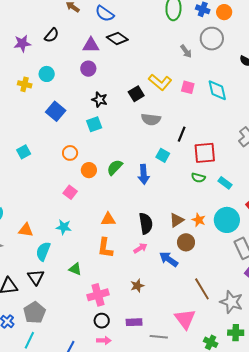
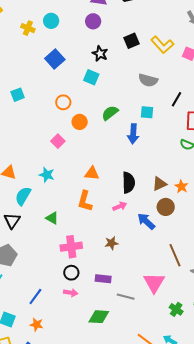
black square: (136, 94) -> (131, 41), moved
cyan square: (94, 124) -> (91, 77), turned 35
cyan square: (163, 155) -> (147, 112), moved, turned -32
green semicircle: (115, 167) -> (110, 113), moved

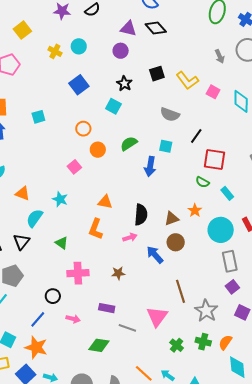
orange star: (181, 186) -> (195, 210), moved
black circle: (71, 273) -> (53, 296), moved
orange star: (37, 325) -> (36, 347), size x1.6

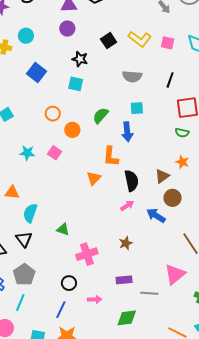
black line: (196, 136) -> (170, 80), moved
cyan star: (60, 199) -> (27, 153), moved
orange triangle: (105, 202) -> (94, 178), turned -42
orange L-shape: (96, 229) -> (111, 156), moved
pink triangle: (157, 317) -> (175, 274), turned 30

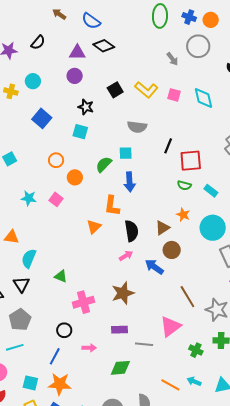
black line: (170, 80) -> (168, 146), moved
cyan square: (137, 108) -> (126, 153), moved
brown star: (126, 243) -> (123, 293), size x1.6
cyan line: (20, 302) -> (15, 347), turned 48

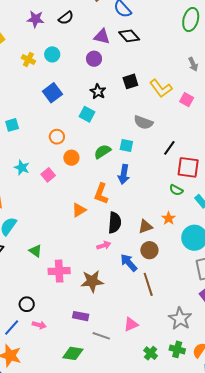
brown line: (187, 297) -> (148, 284), moved
pink cross: (83, 302) -> (59, 271), moved
pink triangle: (170, 327) -> (131, 324), size x0.7
pink arrow: (89, 348) -> (39, 325), moved

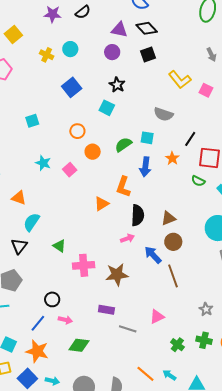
black square: (130, 81) -> (148, 55), moved
orange star: (169, 218) -> (172, 158), moved
gray star: (180, 319) -> (206, 309), size x0.6
green diamond: (73, 353) -> (79, 345), moved

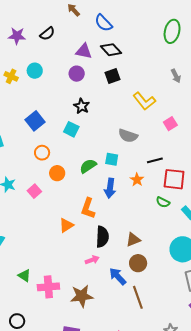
blue square: (72, 87) -> (35, 121), moved
pink square: (206, 90) -> (170, 124), moved, turned 32
black line: (190, 139) -> (155, 160), turned 42
green triangle: (59, 246) -> (24, 276), moved

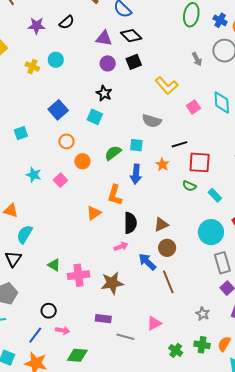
purple circle: (77, 74) -> (108, 63), moved

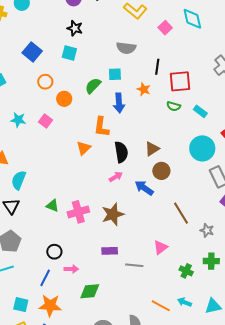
black line: (179, 144) -> (157, 67), turned -56
brown line: (168, 282) -> (181, 213), moved

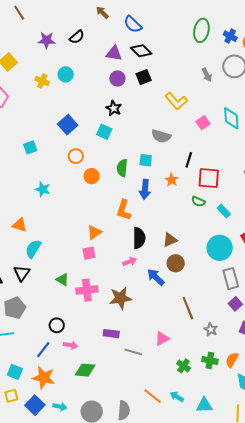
green semicircle: (93, 86) -> (122, 168), turned -48
pink square: (45, 121) -> (89, 253), moved, turned 32
orange triangle: (84, 148) -> (94, 232), moved

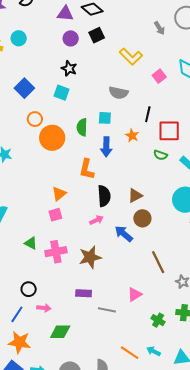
orange circle: (92, 176) -> (52, 138), size x1.6

